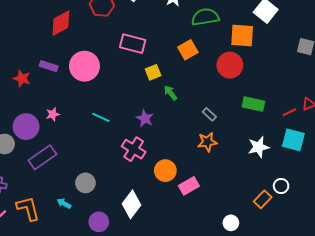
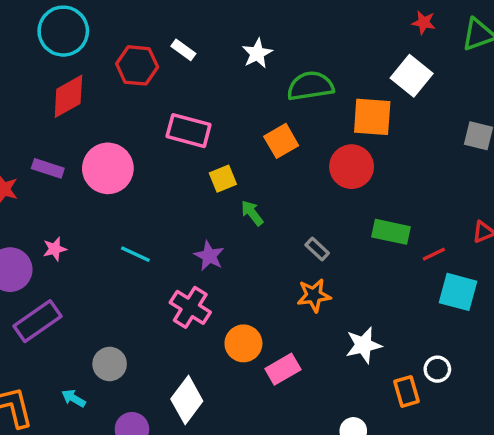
red line: (289, 112) -> (434, 254), moved
white star: (259, 147) -> (364, 345), moved
orange rectangle: (263, 199) -> (406, 391), turned -60

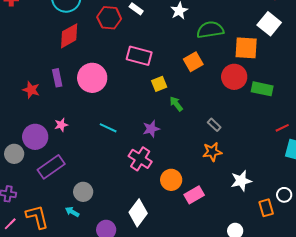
purple rectangle: (48, 168) -> (57, 78), turned 60
green rectangle: (391, 232) -> (262, 89), moved
purple star: (209, 256) -> (151, 129), turned 30
gray circle: (110, 364) -> (83, 192), moved

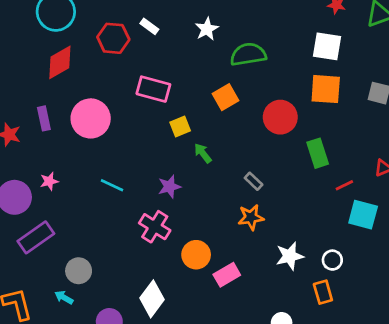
white square: (269, 24) -> (327, 46), turned -30
orange square: (246, 48) -> (326, 89), moved
green rectangle: (262, 89) -> (318, 153), moved, turned 60
white circle: (284, 195) -> (332, 260), moved

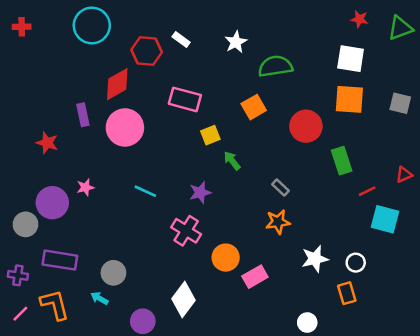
red diamond: (60, 62) -> (117, 84), moved
purple rectangle: (44, 118) -> (83, 115), moved
purple rectangle: (36, 237) -> (60, 260), moved, turned 44

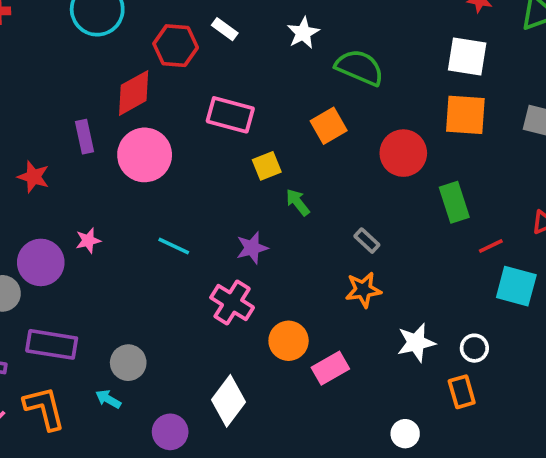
green semicircle: (275, 66) -> (360, 67), turned 32

